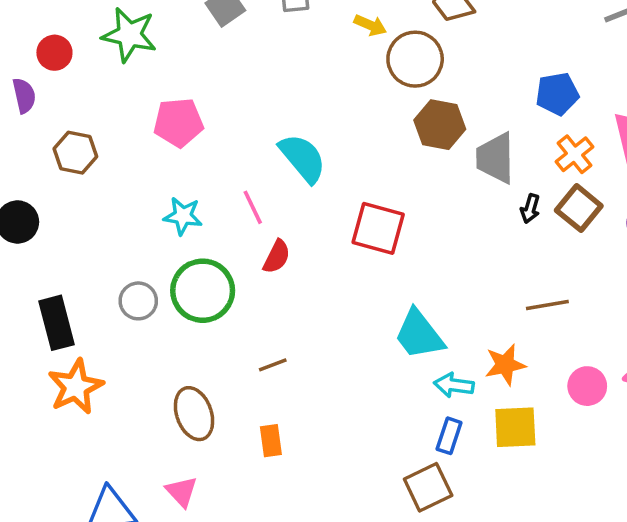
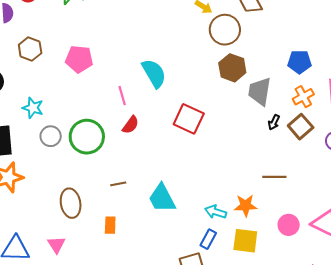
pink pentagon: (178, 123) -> (79, 59), moved
cyan star: (183, 216) -> (33, 108), moved
cyan trapezoid: (419, 335) -> (162, 198), moved

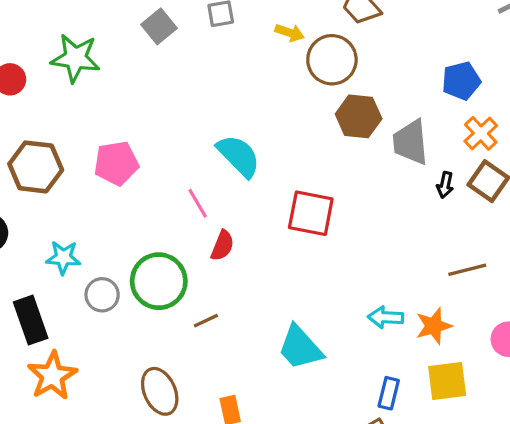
brown hexagon: (30, 49) -> (36, 167), size x1.4
brown line: (118, 184) -> (206, 321), moved
cyan arrow: (216, 212) -> (386, 317), moved

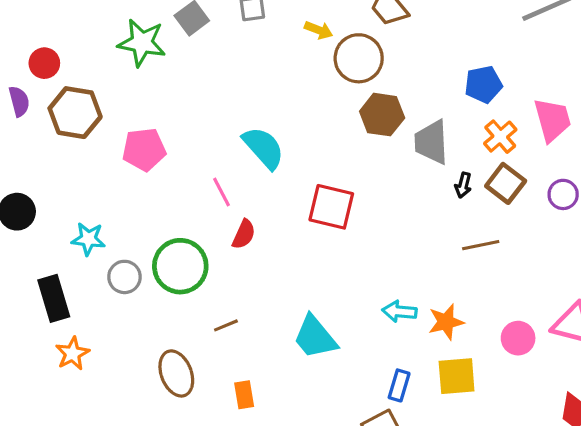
green star: (75, 58) -> (142, 43), moved
brown hexagon: (36, 167) -> (75, 113), moved
brown line: (467, 270) -> (481, 245), moved
brown line: (206, 321) -> (226, 325), moved
orange star: (52, 376) -> (72, 354), size x0.7

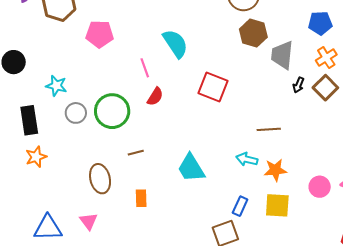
brown line: (481, 245) -> (269, 129), moved

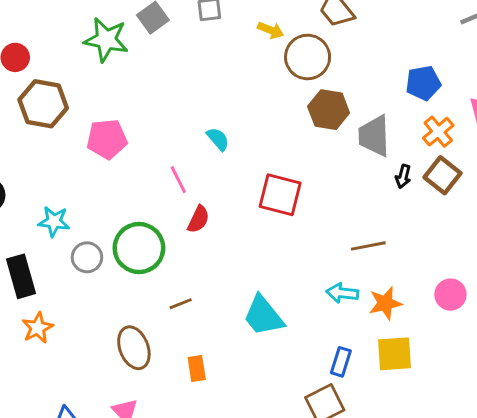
cyan semicircle: (175, 44) -> (218, 139), size x0.6
pink circle: (320, 187) -> (450, 295), moved

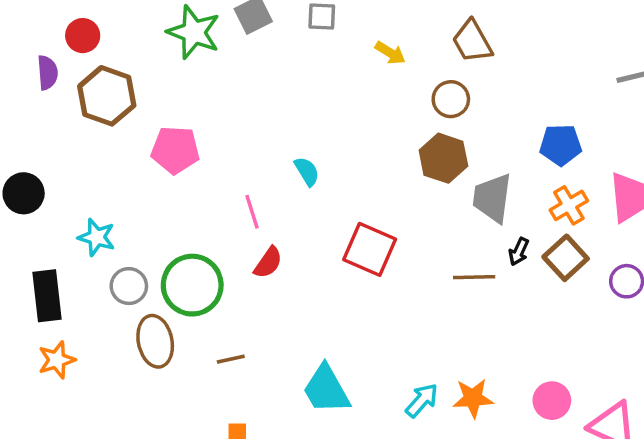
brown circle: (308, 57) -> (451, 99), moved, size x0.7
brown line: (368, 246) -> (474, 277), moved
cyan arrow: (342, 293) -> (422, 400), moved, turned 116
brown ellipse: (134, 348) -> (155, 341), moved

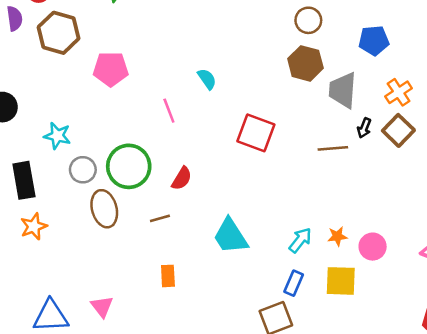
blue pentagon: (561, 145) -> (374, 41), moved
red semicircle: (268, 263) -> (182, 178), moved
orange star: (473, 398) -> (337, 236), size x0.7
pink circle: (552, 401) -> (373, 247), moved

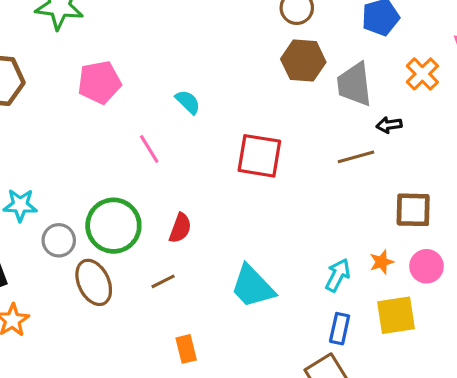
pink pentagon: (111, 69) -> (99, 82), moved
black arrow: (364, 128) -> (389, 125), turned 72
brown square: (398, 130) -> (413, 210), moved, turned -32

